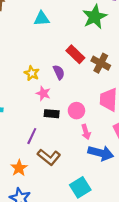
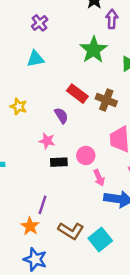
yellow star: (32, 73) -> (19, 106), moved
purple line: (32, 136) -> (42, 205), moved
brown L-shape: (49, 157) -> (71, 231), moved

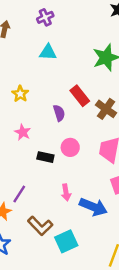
purple cross: (40, 23) -> (45, 17), moved
pink star: (47, 141) -> (23, 132), moved
pink circle: (86, 155) -> (70, 147), moved
pink arrow: (99, 178) -> (66, 192), moved

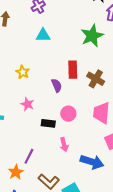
red rectangle: (80, 96) -> (73, 70), turned 42
pink arrow: (66, 192) -> (64, 145), moved

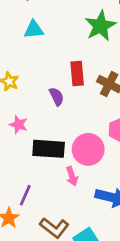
pink circle: (68, 114) -> (88, 149), moved, size x1.5
black rectangle: (48, 123) -> (49, 149), size x1.6

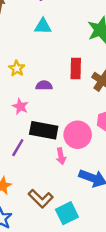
purple semicircle: (57, 97) -> (44, 85), moved, turned -70
purple line: (25, 195) -> (18, 148), moved

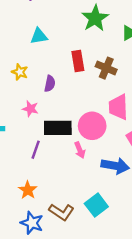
cyan triangle: (43, 26) -> (39, 36), moved
purple semicircle: (44, 85) -> (50, 84), turned 112
brown L-shape: (41, 199) -> (61, 212), moved

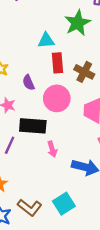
cyan triangle: (39, 36) -> (46, 40), moved
purple semicircle: (50, 84) -> (29, 83), turned 140
pink circle: (92, 126) -> (57, 98), moved

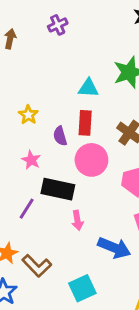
red rectangle: (57, 63) -> (85, 123), moved
brown L-shape: (30, 208) -> (37, 266), moved

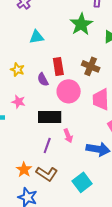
cyan triangle: (88, 88) -> (36, 37), moved
pink star: (31, 160) -> (18, 102), moved
purple line: (27, 209) -> (47, 145), moved

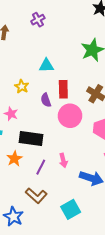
cyan triangle: (36, 37) -> (46, 66), moved
pink star: (18, 102) -> (11, 114), moved
black rectangle: (50, 117) -> (31, 139), moved
orange star: (24, 170) -> (14, 159), moved

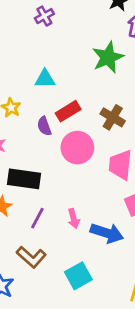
purple cross: (38, 20) -> (44, 16), moved
red rectangle: (63, 89) -> (68, 111), turned 60
pink arrow: (63, 160) -> (74, 219), moved

